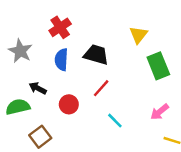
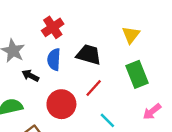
green rectangle: (158, 66) -> (137, 74), moved
black arrow: (38, 88) -> (30, 76), moved
red circle: (69, 104) -> (61, 104), size x1.5

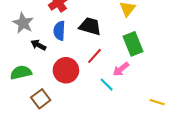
pink arrow: (152, 112) -> (121, 69), moved

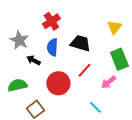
cyan line: (107, 85) -> (95, 107), moved

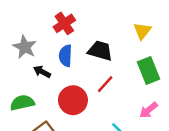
pink arrow: (108, 82) -> (148, 110), moved

